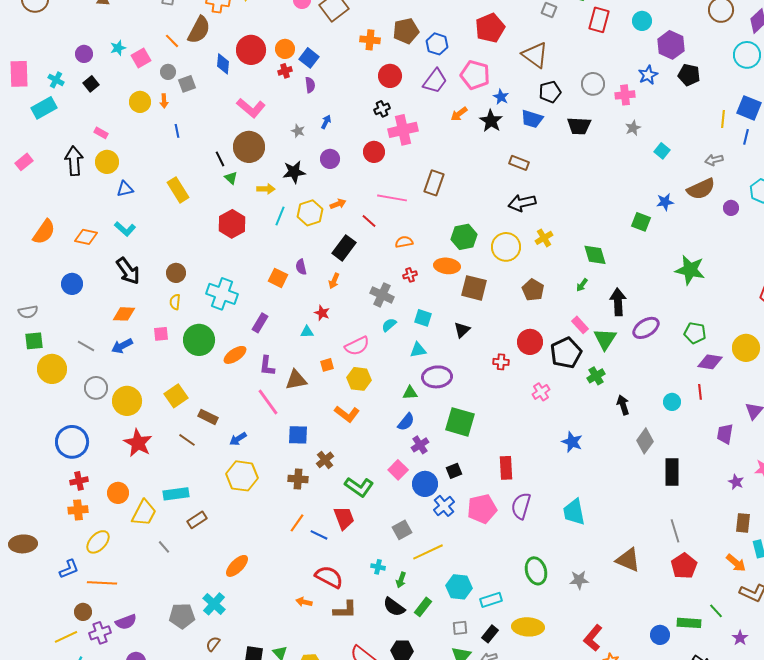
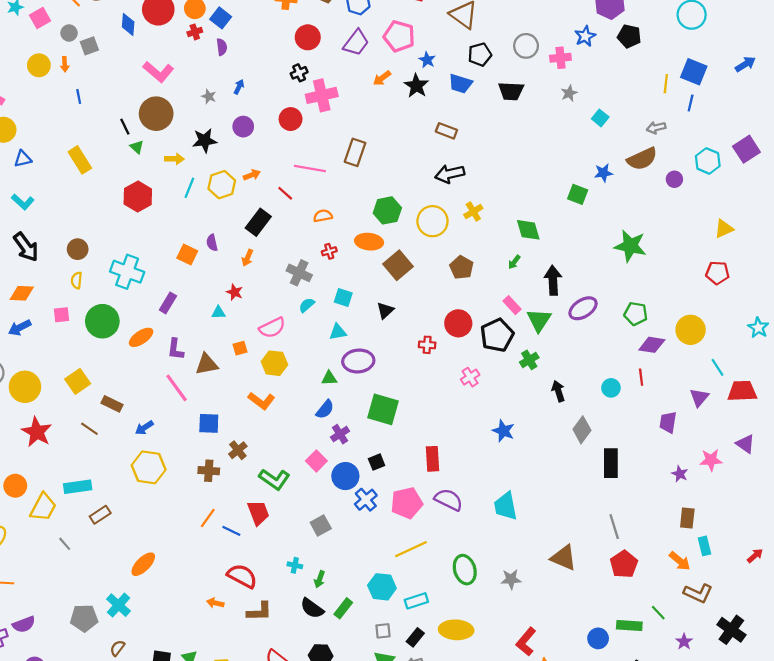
brown square: (474, 288) -> (398, 265), turned 36
purple semicircle: (521, 506) -> (449, 500), turned 100
yellow line: (428, 552) -> (411, 549), moved

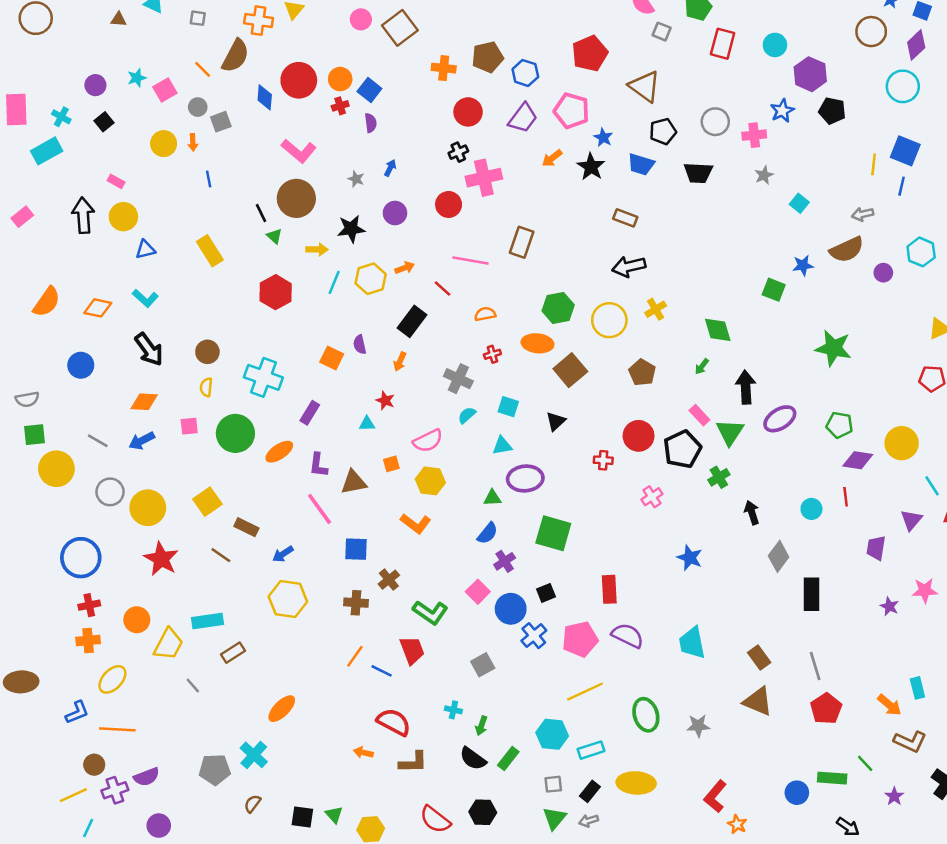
brown rectangle: (687, 518) -> (759, 657), moved, turned -42

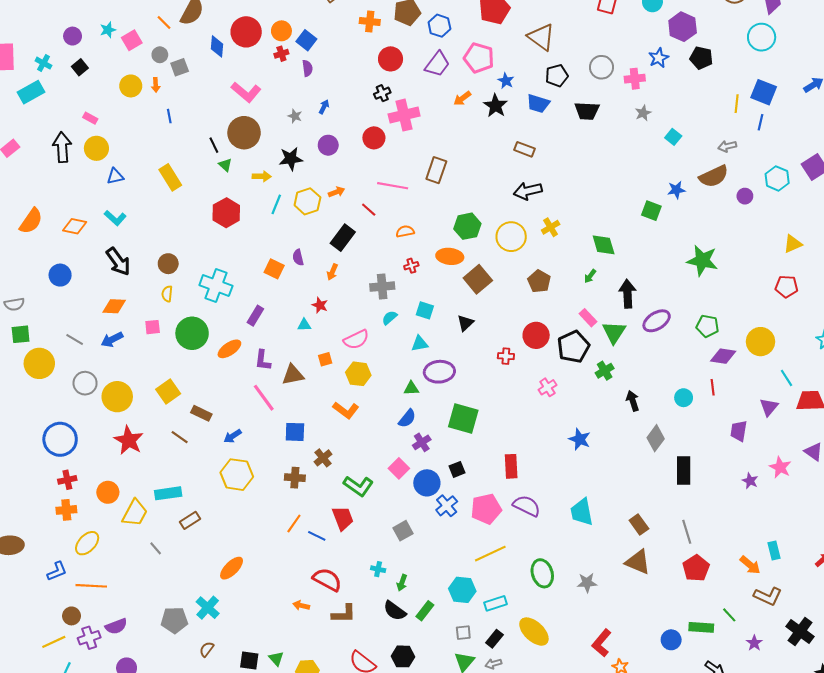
gray cross: (458, 379) -> (382, 287), turned -30
pink star: (925, 591) -> (780, 467), turned 30
yellow ellipse: (636, 783) -> (534, 632), turned 40

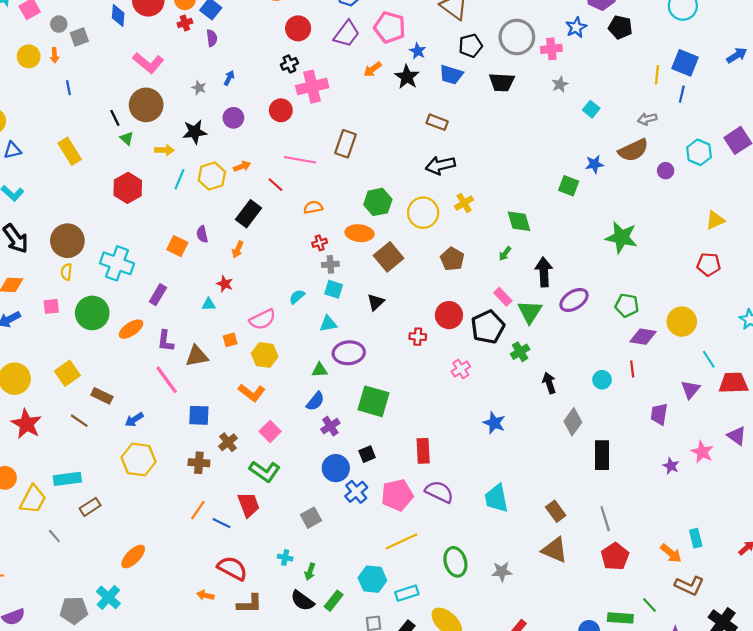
gray circle: (601, 67) -> (517, 37), size x1.4
brown circle: (168, 264) -> (67, 241), size x1.6
gray cross: (382, 287) -> (330, 264), moved, size x0.7
pink square: (399, 468) -> (270, 431), moved

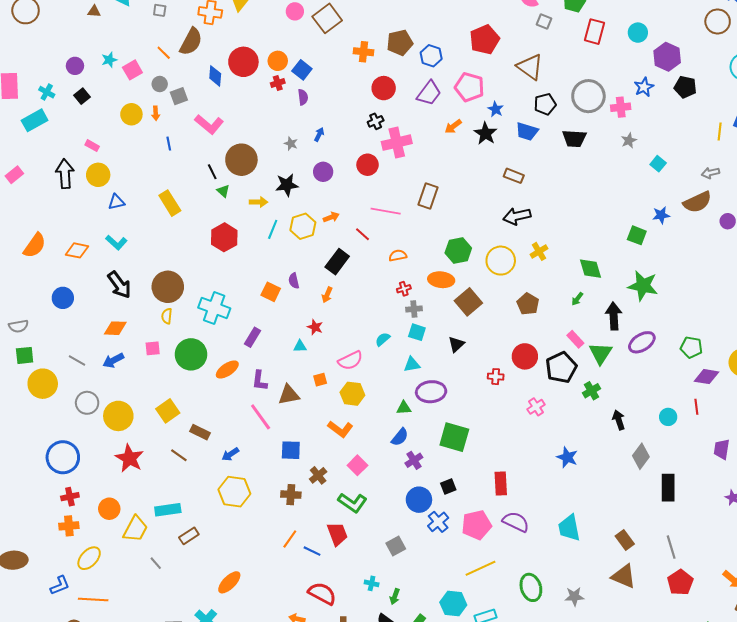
pink L-shape: (148, 63) -> (209, 124), moved
green star: (621, 237) -> (643, 286), moved

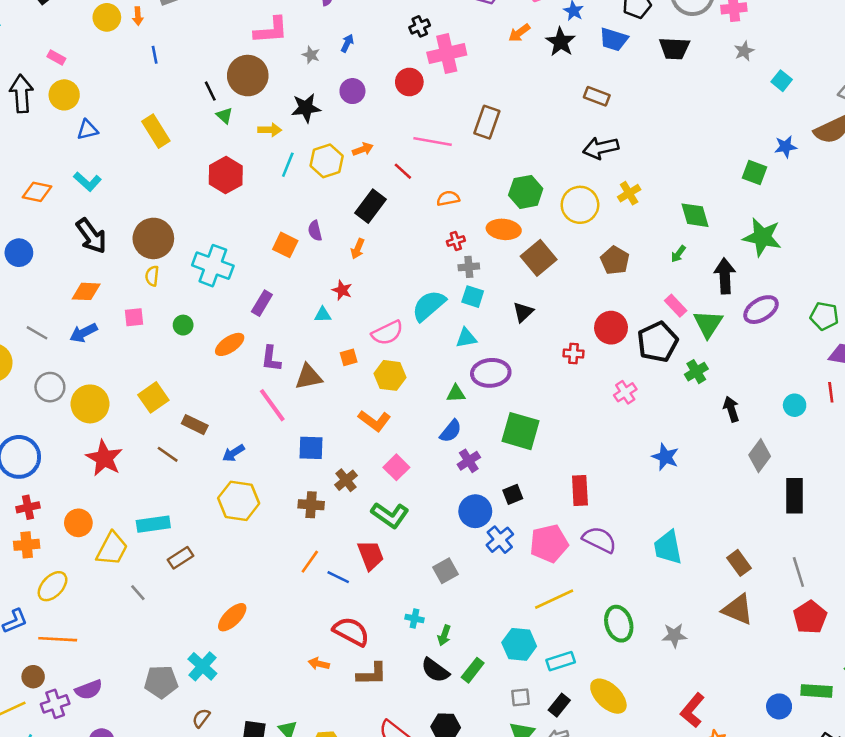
pink L-shape: (209, 124) -> (271, 30), moved, turned -44
cyan semicircle: (383, 339) -> (429, 306), size x1.8
green circle: (191, 354) -> (183, 325), size x0.5

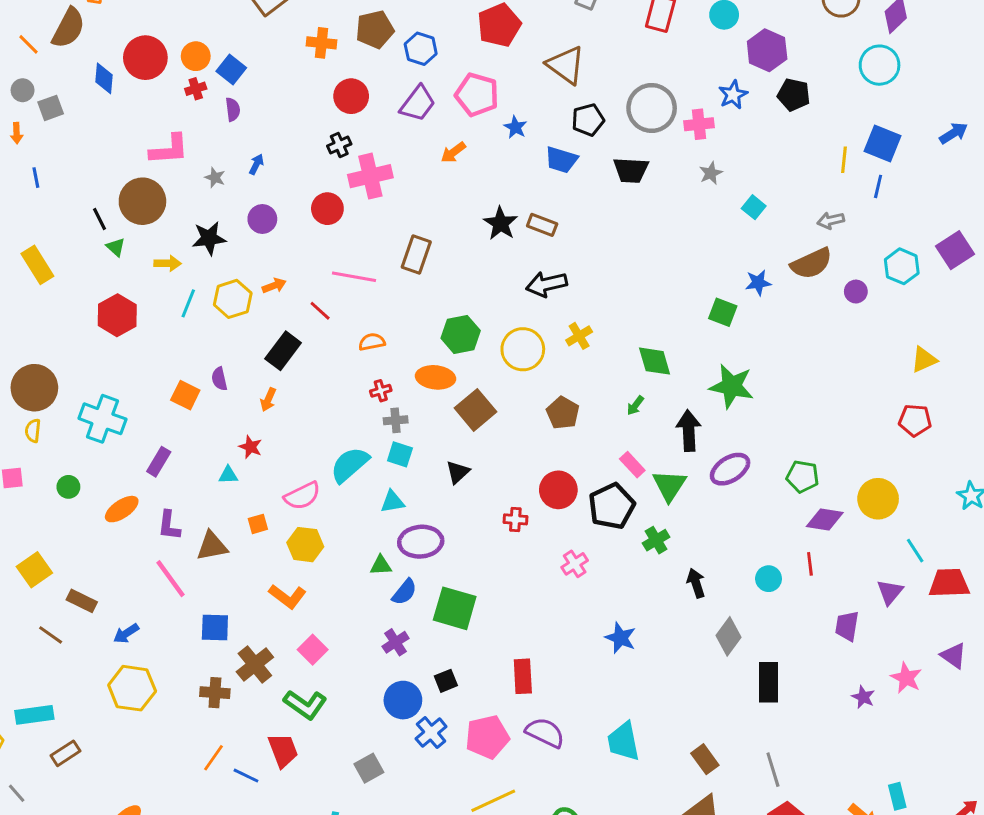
black star: (561, 42) -> (501, 223), moved
blue semicircle: (451, 431) -> (404, 592), moved
brown cross: (346, 480) -> (255, 665), size x1.4

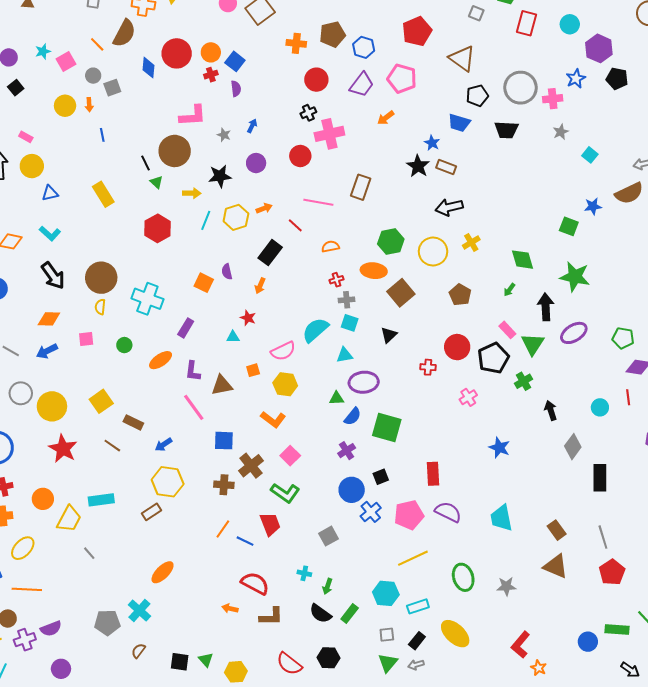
blue star: (515, 127) -> (432, 143), moved
brown rectangle: (65, 753) -> (151, 512), moved

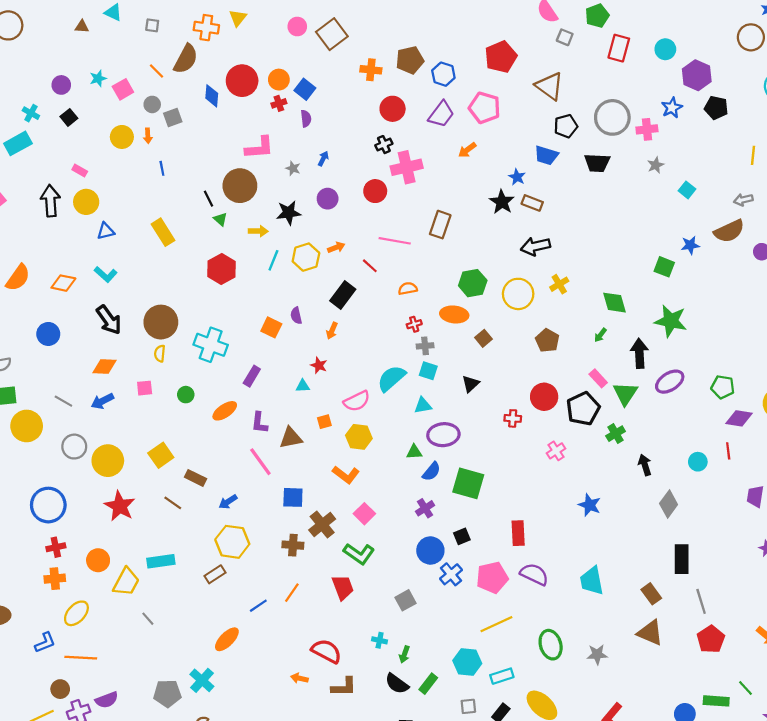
brown square: (401, 293) -> (483, 338), size x0.6
black rectangle: (600, 478) -> (682, 559), moved
blue line: (245, 541) -> (258, 606), moved, turned -60

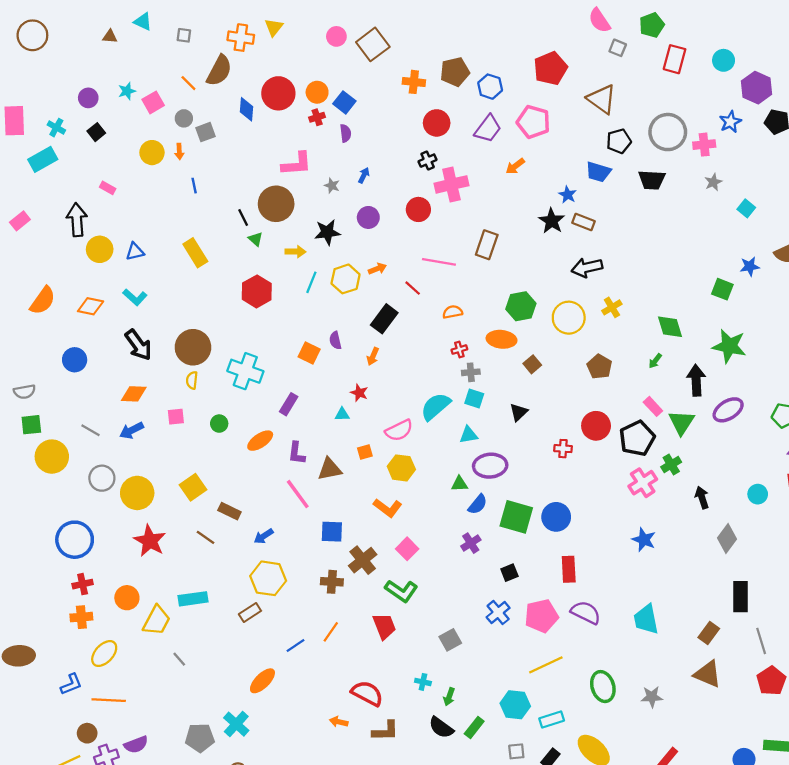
yellow circle: (86, 202) -> (100, 249), moved
pink cross: (556, 451) -> (643, 483), moved, size x1.4
blue circle: (430, 550) -> (556, 517), moved
brown rectangle: (651, 594) -> (709, 633), turned 72

